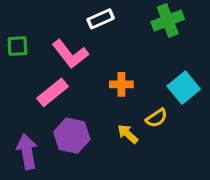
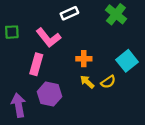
green cross: (168, 20) -> (116, 14), turned -30
pink rectangle: (53, 92) -> (36, 64), turned -35
yellow arrow: (128, 134) -> (87, 82), moved

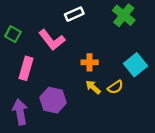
green square: (12, 32) -> (13, 34), turned 32
pink rectangle: (36, 64) -> (26, 68), moved

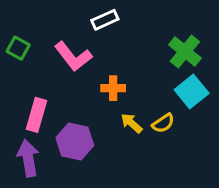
green cross: (124, 15) -> (185, 51), moved
orange cross: (90, 62) -> (113, 88), moved
pink rectangle: (26, 68) -> (36, 115), moved

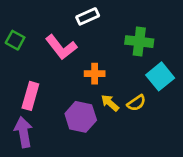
green cross: (185, 51) -> (139, 42), moved, turned -32
purple hexagon: (75, 142) -> (81, 117), moved

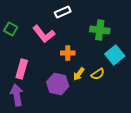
yellow arrow: (110, 103) -> (79, 74), turned -96

